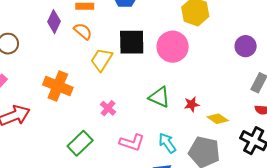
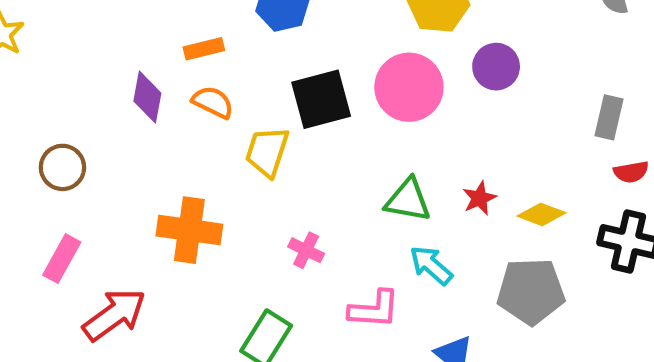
purple circle: (246, 46) -> (496, 67), moved
cyan arrow: (167, 143) -> (431, 265), moved

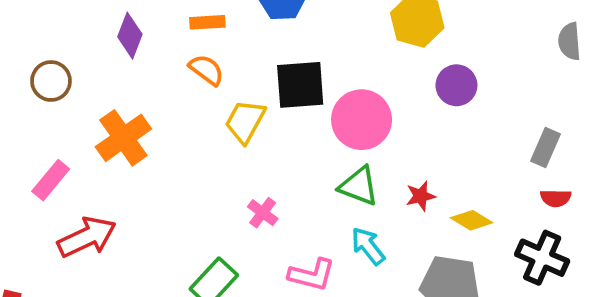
pink circle: (409, 87) -> (362, 120), moved
purple diamond: (147, 97) -> (130, 36), moved
brown circle: (62, 167) -> (51, 81), moved
orange cross: (189, 230) -> (123, 138), moved, turned 36

